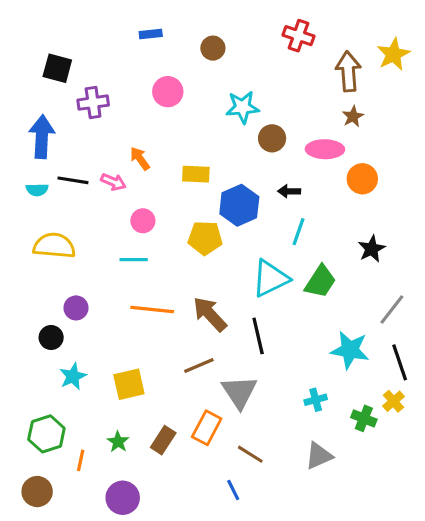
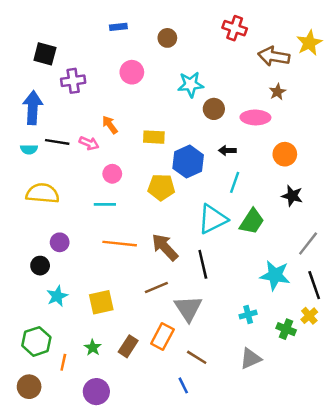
brown arrow: (348, 71) -> (274, 56), turned -76
orange circle: (362, 179) -> (285, 154), moved
black star: (372, 249) -> (292, 196), turned -30

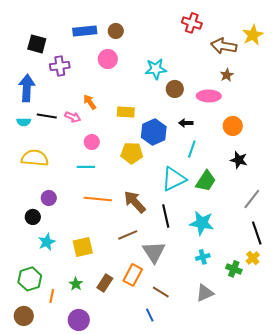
blue rectangle: (118, 27) -> (85, 31), moved, size x1.6
brown circle: (167, 38) -> (116, 31), moved
cyan star: (275, 275) -> (202, 223), moved

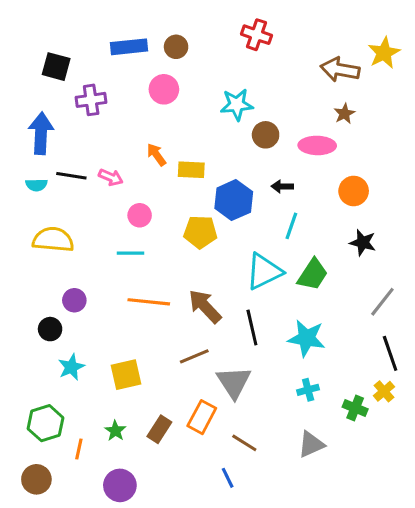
red cross: (192, 23) -> (256, 35), moved
orange arrow: (90, 102) -> (156, 155), moved

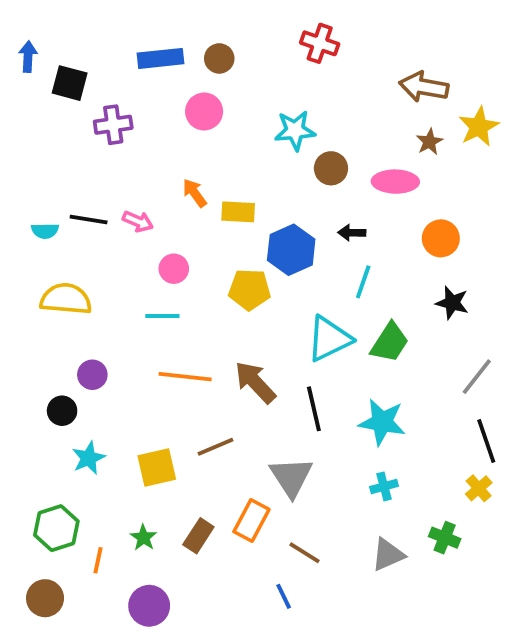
yellow star: (384, 53) -> (479, 127), moved
blue arrow: (41, 133) -> (28, 57), moved, size x0.6
brown line: (194, 356) -> (215, 447), moved
green cross: (355, 408) -> (445, 538), moved

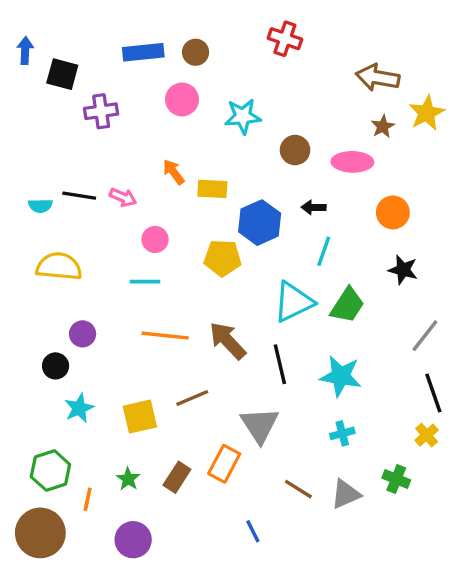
cyan star: (295, 130) -> (243, 116), moved
brown line: (304, 553) -> (298, 489), moved
brown circle: (45, 598) -> (40, 533), size x1.5

